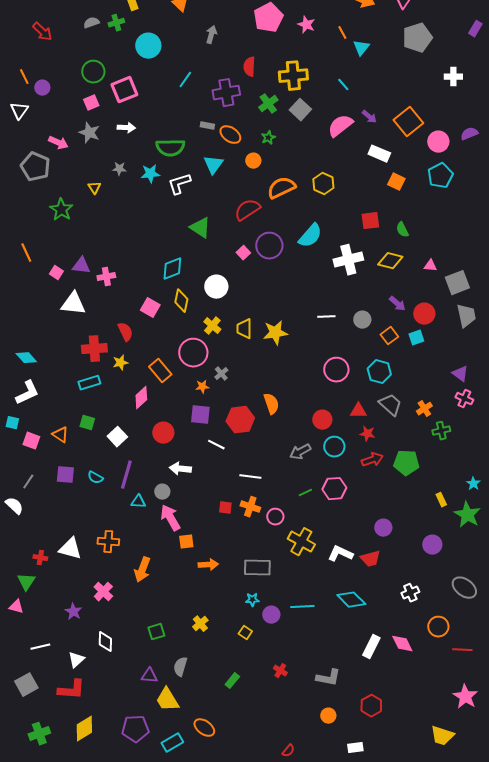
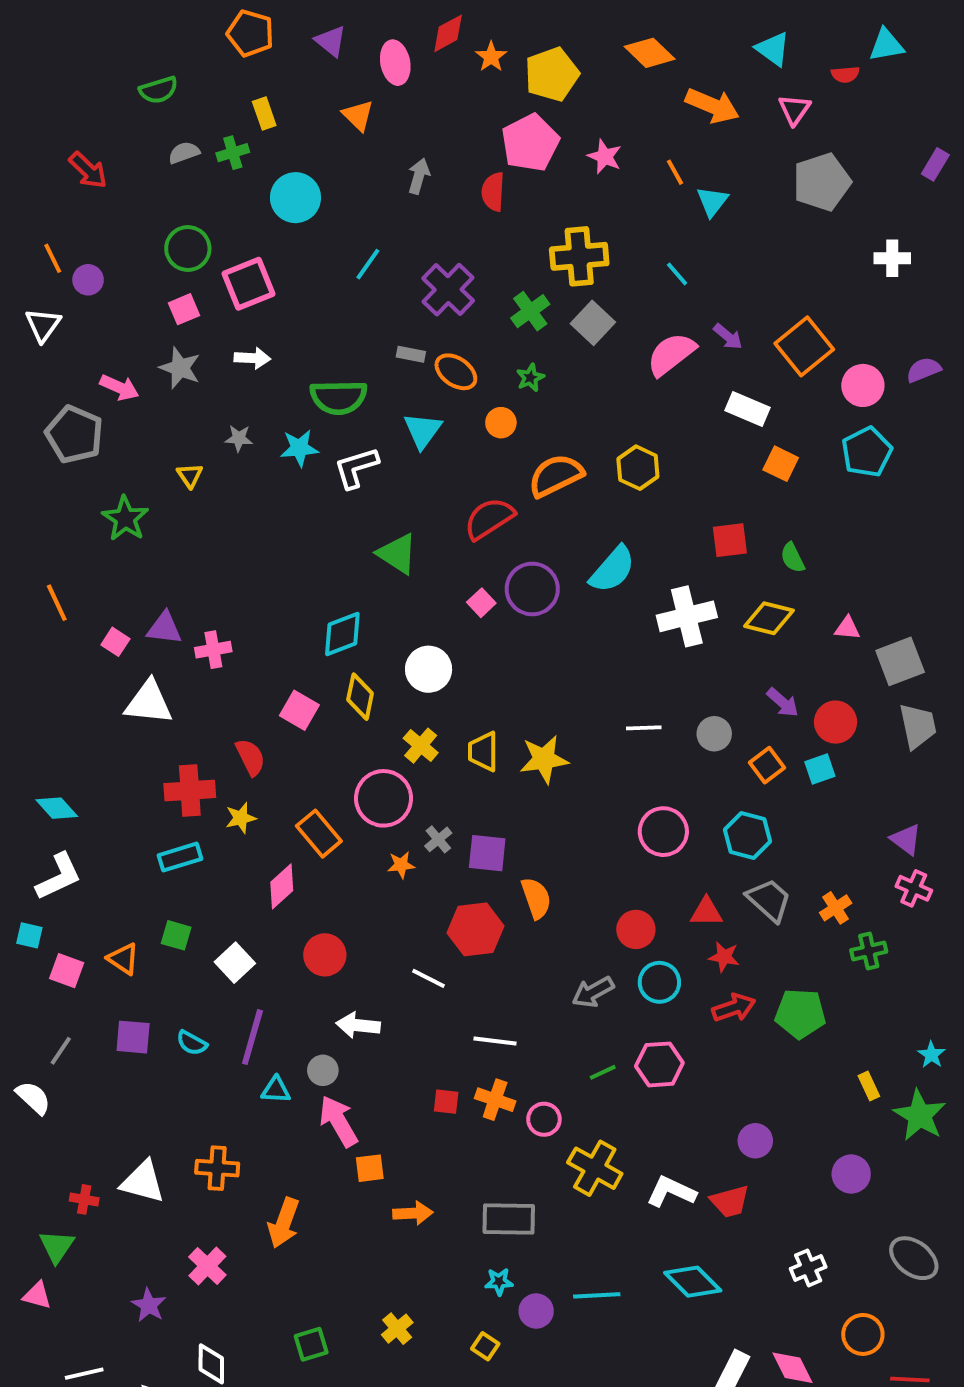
red semicircle: (249, 67) -> (493, 192), moved
purple cross: (226, 93) -> (448, 290), turned -36
purple square: (200, 415) -> (487, 853), moved

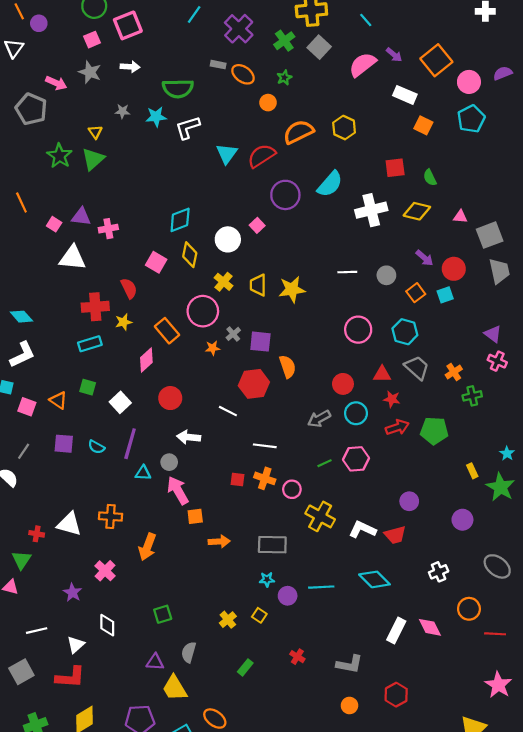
cyan triangle: (423, 430) -> (227, 154), moved
green triangle: (397, 554) -> (93, 159), moved, turned 45
pink square: (481, 603) -> (257, 225), moved
yellow cross: (397, 1329) -> (228, 620), moved

